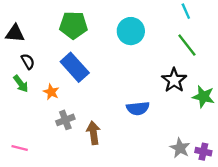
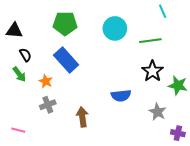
green line: (187, 45) -> (150, 41), moved, turned -60
gray cross: (65, 120) -> (48, 105), moved
gray star: (180, 148) -> (158, 112), moved

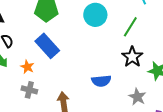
green line: (150, 41) -> (130, 27), turned -50
gray cross: (48, 105) -> (29, 90), turned 35

